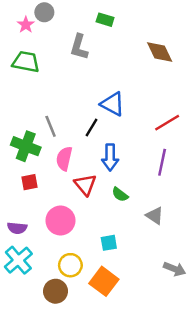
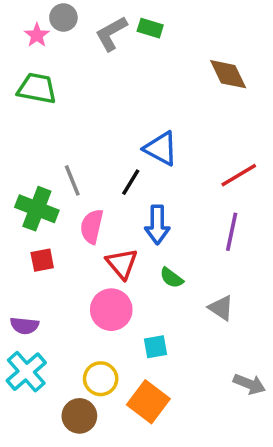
gray L-shape: (79, 47) -> (111, 33), moved, turned 45
pink circle: (60, 221) -> (111, 310), moved

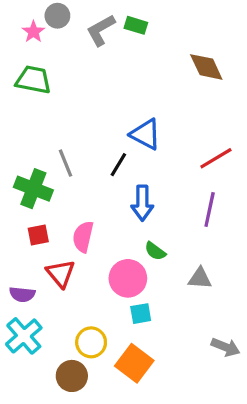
pink semicircle: (92, 226) -> (83, 237), moved
red triangle: (122, 264) -> (61, 274), moved
gray triangle: (221, 308) -> (200, 278), turned -30
pink circle: (111, 310) -> (128, 278), moved

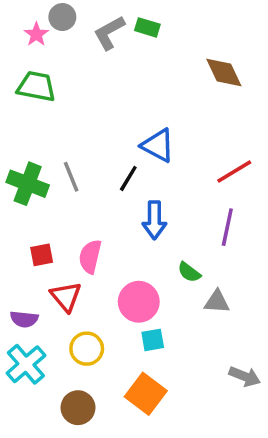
green cross: (33, 189) -> (28, 184), moved
green semicircle: (155, 251) -> (189, 272), moved
yellow circle: (91, 342) -> (87, 349), moved

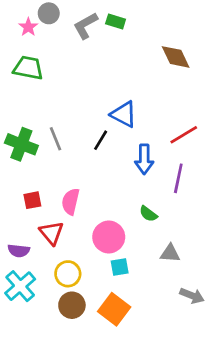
blue arrow: (154, 220) -> (144, 159), moved
gray triangle: (217, 302) -> (170, 253), moved
brown circle: (78, 408) -> (72, 305), moved

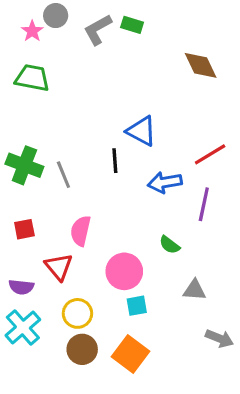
gray line: (56, 139) -> (63, 175), moved
black line: (101, 140) -> (115, 161), turned -35
blue arrow: (144, 159) -> (165, 182), turned 80
red square: (32, 200) -> (24, 229), moved

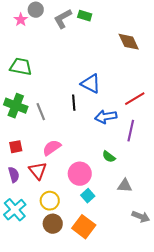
green trapezoid: (32, 78) -> (21, 67), moved
pink semicircle: (81, 231) -> (52, 148), turned 42
purple semicircle: (21, 287) -> (14, 175), moved, turned -112
cyan square: (137, 306) -> (88, 196), turned -32

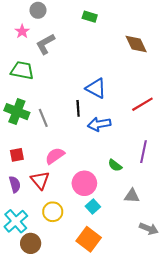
gray L-shape: (63, 19) -> (45, 44), moved
pink star: (21, 20) -> (22, 31), moved
blue arrow: (106, 117) -> (99, 124), moved
purple line: (131, 131) -> (143, 152), moved
brown circle: (53, 224) -> (31, 243), moved

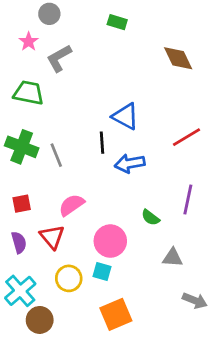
cyan square: (93, 206) -> (102, 271), moved, turned -32
orange square: (89, 239) -> (116, 314), turned 30

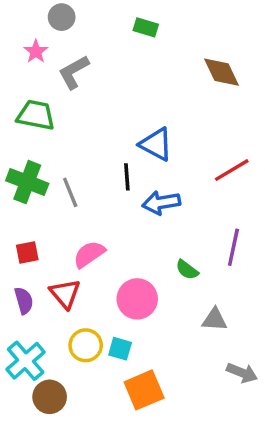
cyan square: (102, 271) -> (120, 349), moved

